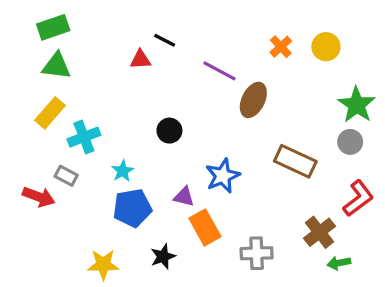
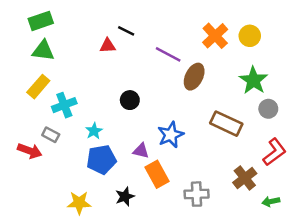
orange cross: (281, 47) -> (215, 36), size x1.5
green star: (357, 105) -> (253, 80), moved
green arrow: (339, 263) -> (271, 202), moved

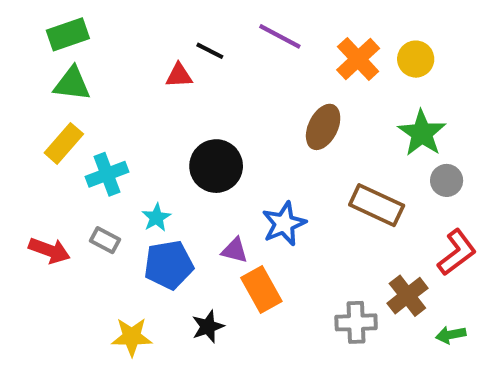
purple line: (168, 54) -> (280, 36), moved
black circle: (130, 100) -> (216, 166), size x1.6
gray rectangle: (51, 135) -> (105, 240), moved
gray cross: (197, 194) -> (356, 322), moved

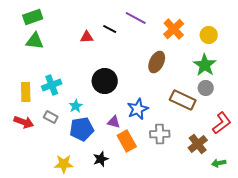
black line: (210, 51) -> (110, 29), moved
yellow circle: (416, 59) -> (209, 35), moved
yellow rectangle: (64, 143) -> (26, 92), moved, turned -42
gray circle: (447, 180) -> (206, 88), moved
gray cross: (356, 322) -> (160, 134), moved

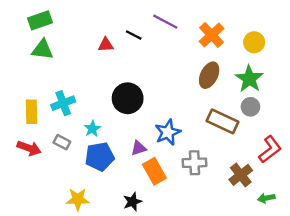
brown ellipse: (157, 62) -> (209, 75), moved
purple triangle: (114, 122) -> (139, 148), turned -32
black star: (101, 159) -> (132, 202), moved

